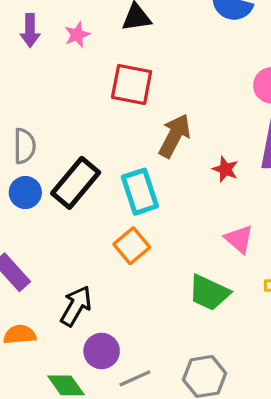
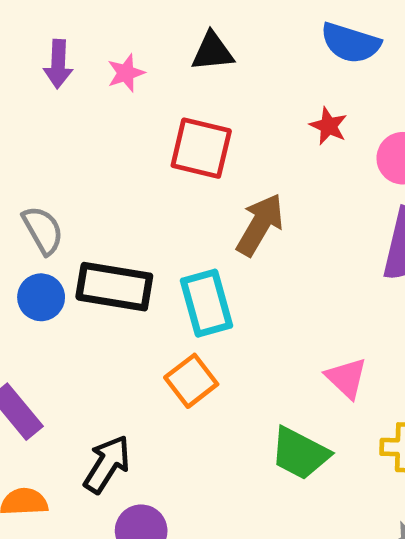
gray semicircle: (24, 146) -> (43, 230), turned -32
red star: (225, 169) -> (329, 126), moved
black rectangle: (76, 183) -> (114, 287), turned 57

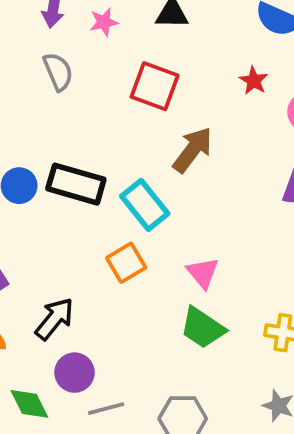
gray semicircle: (43, 230) -> (58, 72), moved
cyan rectangle: (206, 303) -> (145, 205), turned -30
pink triangle: (346, 378) -> (203, 273), moved

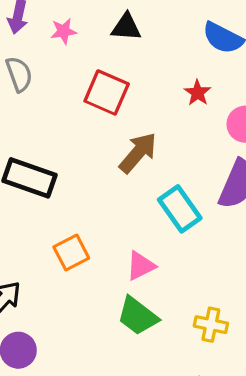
cyan rectangle: (145, 205) -> (180, 209), moved
pink triangle: (203, 273) -> (141, 266), turned 40

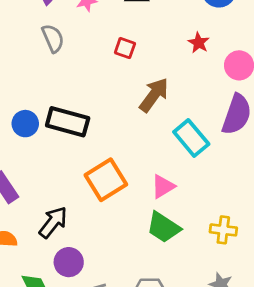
red square: (107, 93) -> (125, 48), size x0.6
orange square: (71, 253) -> (106, 180), size x1.4

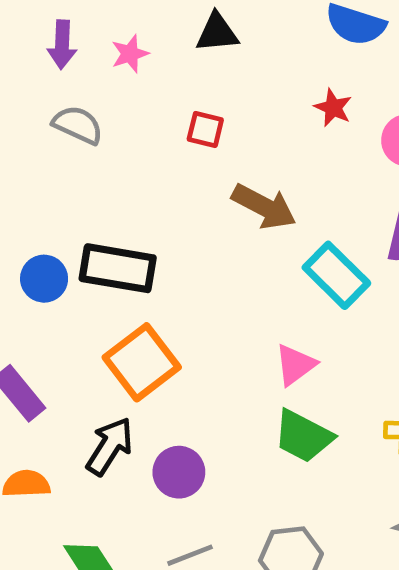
gray semicircle: (53, 38) -> (78, 125), turned -36
brown arrow: (154, 95) -> (264, 207), turned 87
orange square: (106, 180) -> (142, 362), moved
purple circle: (69, 262) -> (179, 472), moved

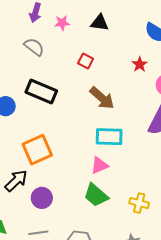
black rectangle: (118, 268) -> (41, 92), moved
cyan rectangle: (336, 275) -> (109, 137), moved, turned -56

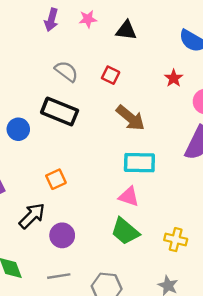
pink star: (62, 23) -> (88, 19), moved
gray semicircle: (34, 47) -> (66, 71), moved
orange square: (37, 150) -> (56, 179), size x0.6
pink triangle: (100, 165) -> (129, 196), turned 42

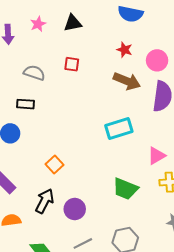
black rectangle: (60, 112) -> (25, 104), moved, size x0.6
brown arrow: (130, 118) -> (127, 81), moved
pink triangle: (129, 196) -> (156, 156), moved, turned -30

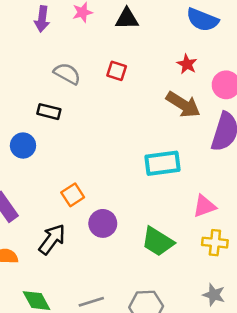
purple circle: (75, 209) -> (103, 223), moved

